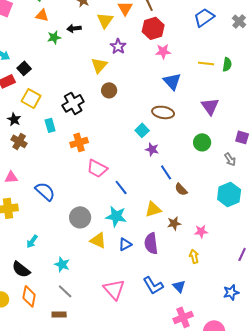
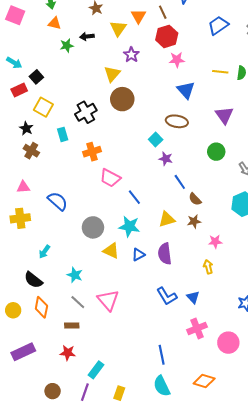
brown circle: (109, 90) -> (122, 99), size x1.5
brown star: (174, 223) -> (194, 221), moved
pink triangle: (114, 289) -> (108, 300), moved

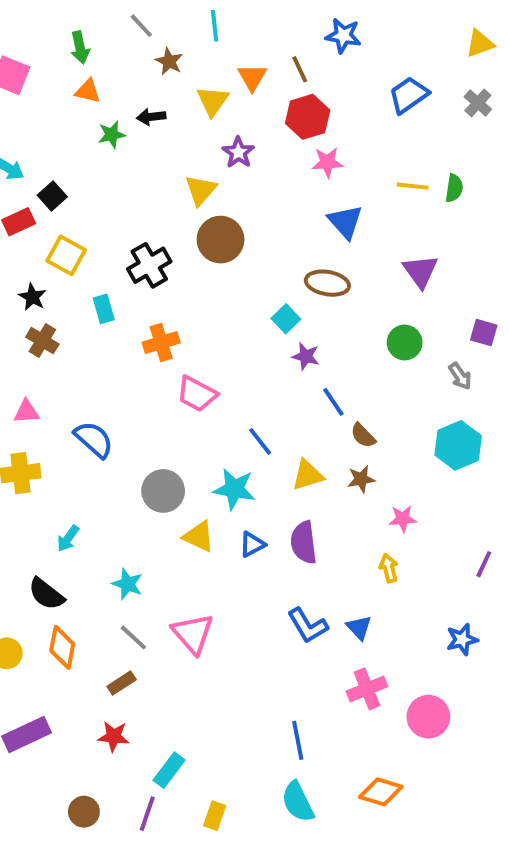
blue line: (134, 197) -> (260, 441), moved
brown rectangle: (72, 325) -> (122, 683), turned -32

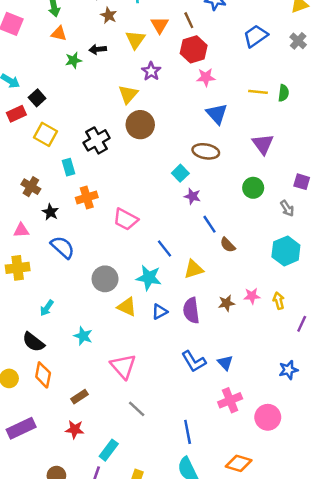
black star: (32, 297) -> (50, 212), moved
orange cross: (161, 342) -> (87, 197), moved
brown star: (361, 479) -> (226, 303), moved
yellow arrow: (389, 568) -> (279, 301), moved
gray line: (133, 637) -> (137, 409), moved

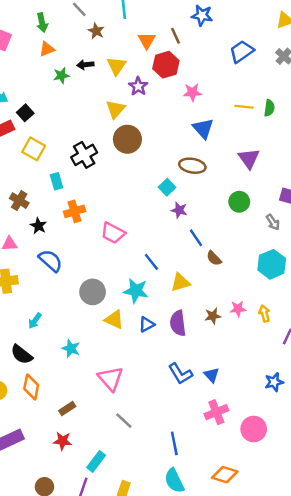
orange triangle: (59, 34) -> (47, 49), turned -35
yellow triangle: (135, 40) -> (117, 66), moved
red hexagon: (194, 49) -> (166, 65), moved

